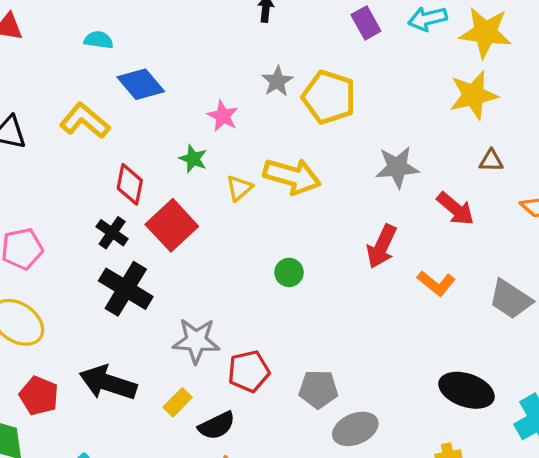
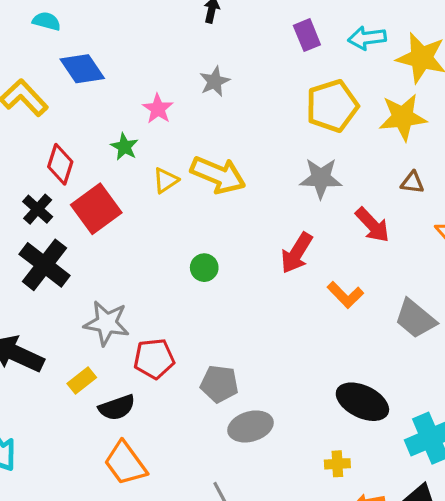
yellow pentagon: (329, 97) -> (332, 106), moved, turned 30

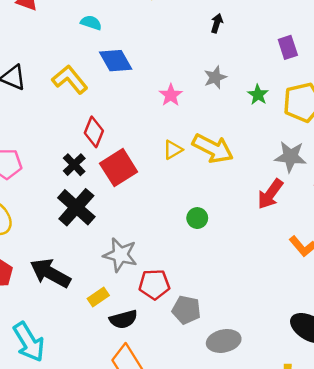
green star: (124, 147) -> (258, 95), moved
red arrow: (297, 253) -> (270, 194), moved
gray pentagon: (219, 384) -> (186, 310), moved

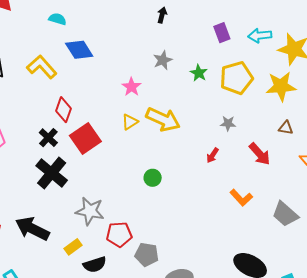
pink star: (171, 95) -> (131, 87), moved
gray star: (290, 157) -> (228, 123), size x0.6
red arrow: (270, 194) -> (212, 155), size x0.6

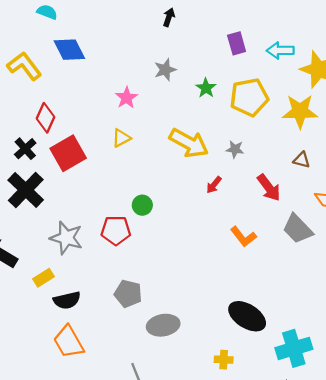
yellow arrow: (163, 119) -> (189, 143), moved
gray trapezoid: (285, 214) -> (298, 229), moved
red pentagon: (119, 234) -> (116, 230), moved

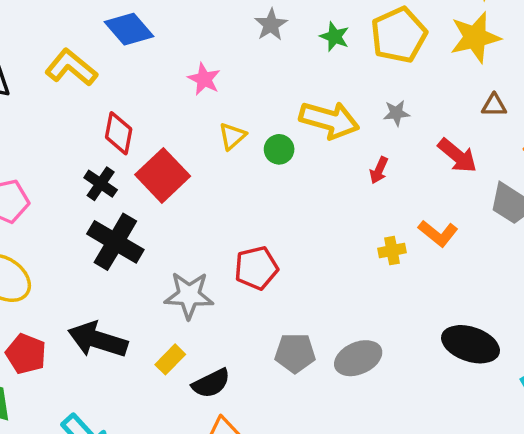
pink star: (127, 98) -> (204, 79), moved
green circle: (142, 205) -> (279, 149), moved
gray ellipse: (163, 325) -> (358, 358), moved
yellow cross: (224, 360) -> (392, 251), moved

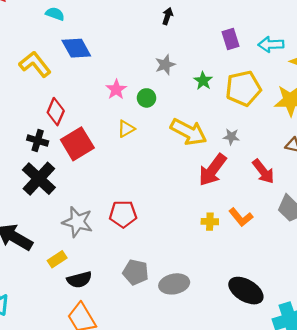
green circle: (279, 149) -> (147, 98), moved
red arrow: (379, 170) -> (213, 170), size x2.0
black cross: (101, 184) -> (38, 141), turned -30

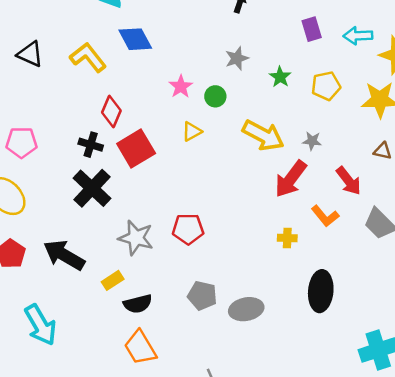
yellow pentagon: (243, 88) -> (326, 86), size x0.7
orange L-shape: (241, 217) -> (325, 216), moved
black ellipse: (246, 291) -> (321, 291), moved, turned 64

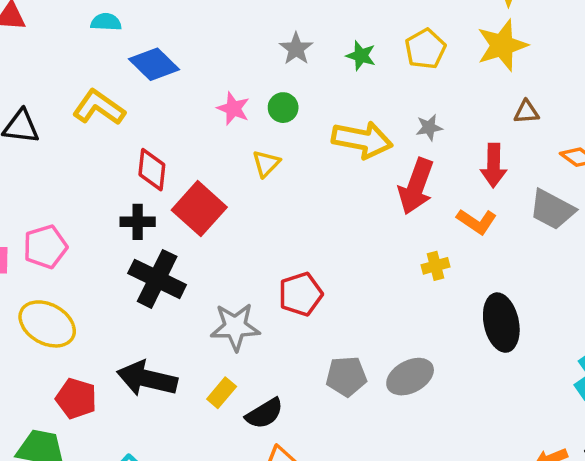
red arrow: (349, 181) -> (494, 165), turned 56

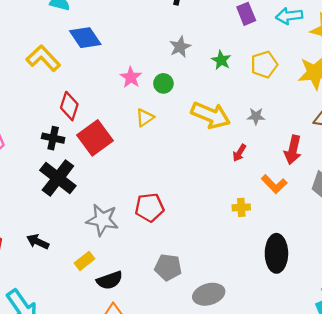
red arrow: (416, 186) -> (239, 153), size x0.5
gray ellipse: (410, 377) -> (209, 294), moved
black arrow: (147, 379) -> (38, 242), size x0.6

